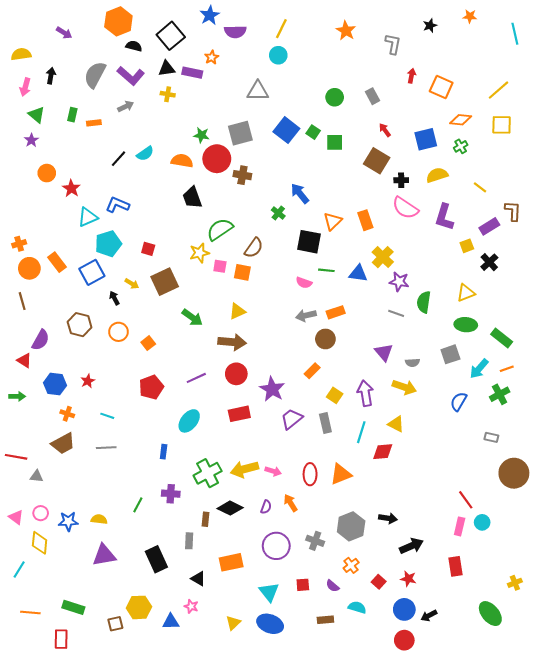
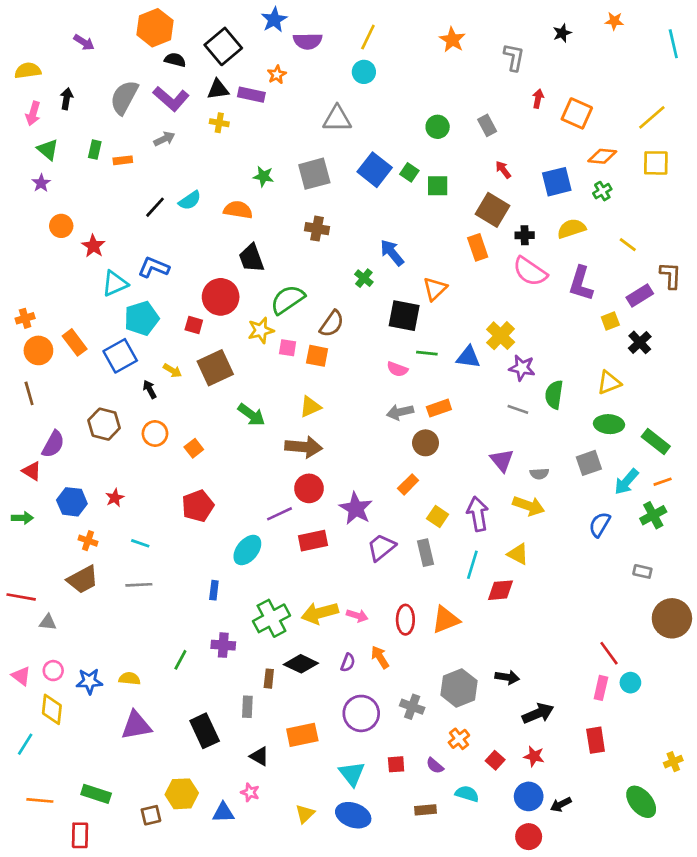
red circle: (217, 159) -> (221, 297), moved
orange rectangle: (365, 220) -> (478, 247), moved
purple line: (196, 378) -> (280, 514), moved

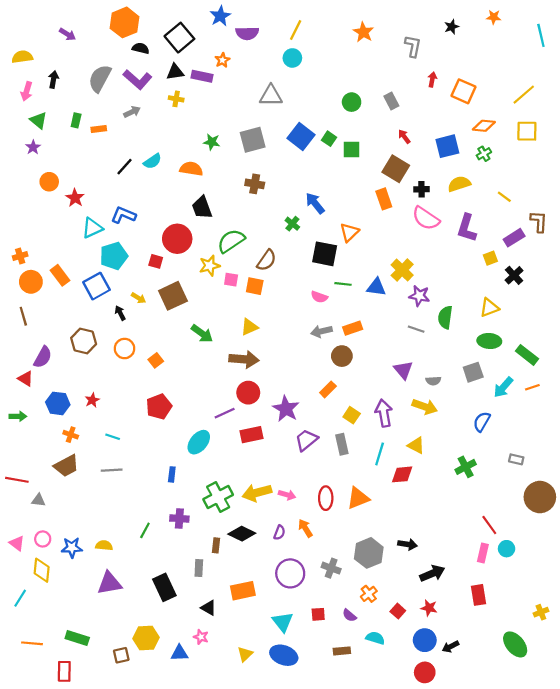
green cross: (653, 515) -> (466, 467), moved

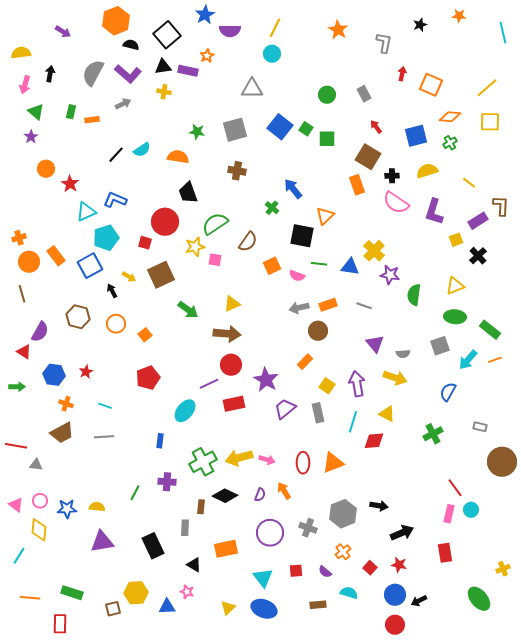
orange square: (255, 286) -> (272, 266), moved, turned -36
gray line: (416, 329) -> (364, 306), moved

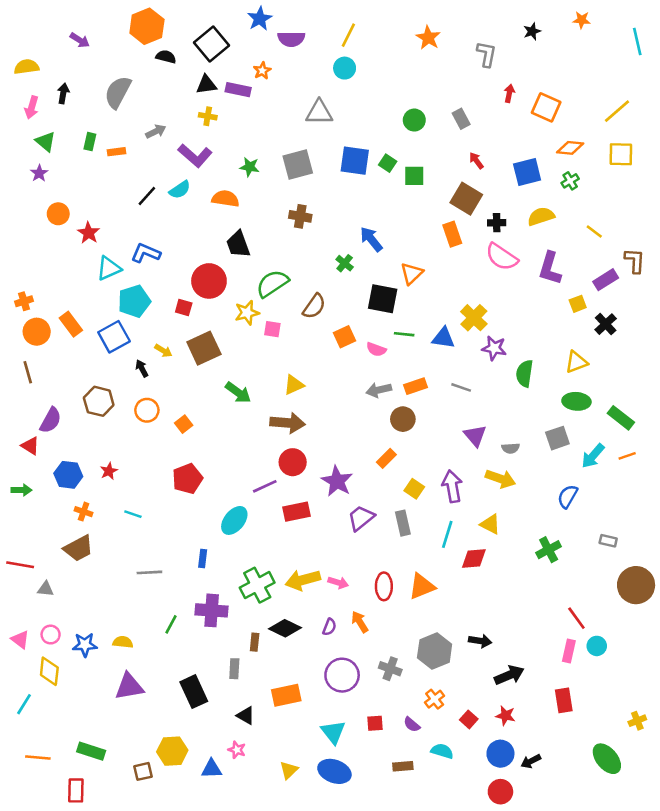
purple L-shape: (128, 74) -> (195, 156), moved
blue square: (280, 127) -> (355, 161), turned -30
gray line: (104, 437) -> (149, 572), moved
purple cross: (167, 482) -> (212, 610), size x1.4

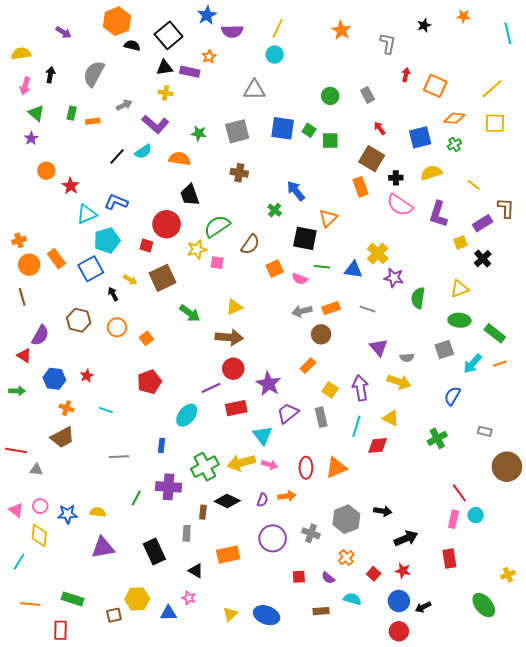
orange arrow: (360, 622) -> (287, 496), turned 114
cyan triangle: (333, 732) -> (262, 435), moved

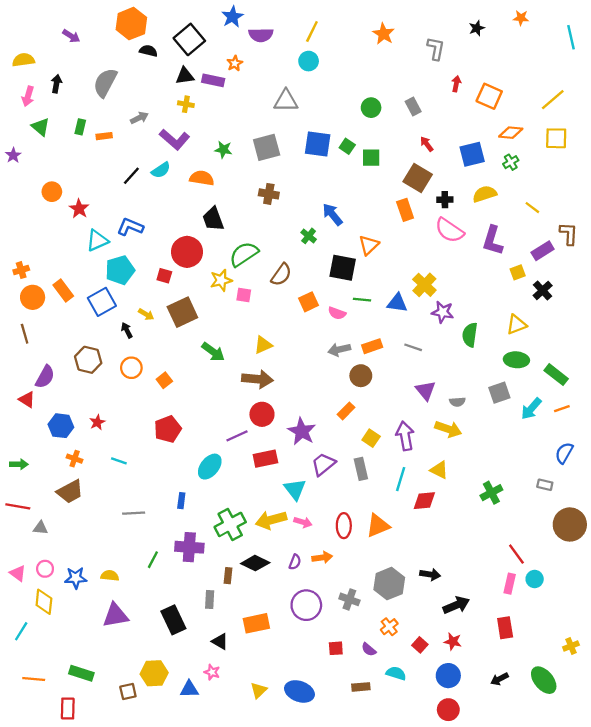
purple star: (31, 138) -> (13, 155), moved
green arrow: (17, 391) -> (19, 464), moved
blue semicircle: (452, 396) -> (564, 453), moved
black arrow: (423, 607) -> (499, 679), moved

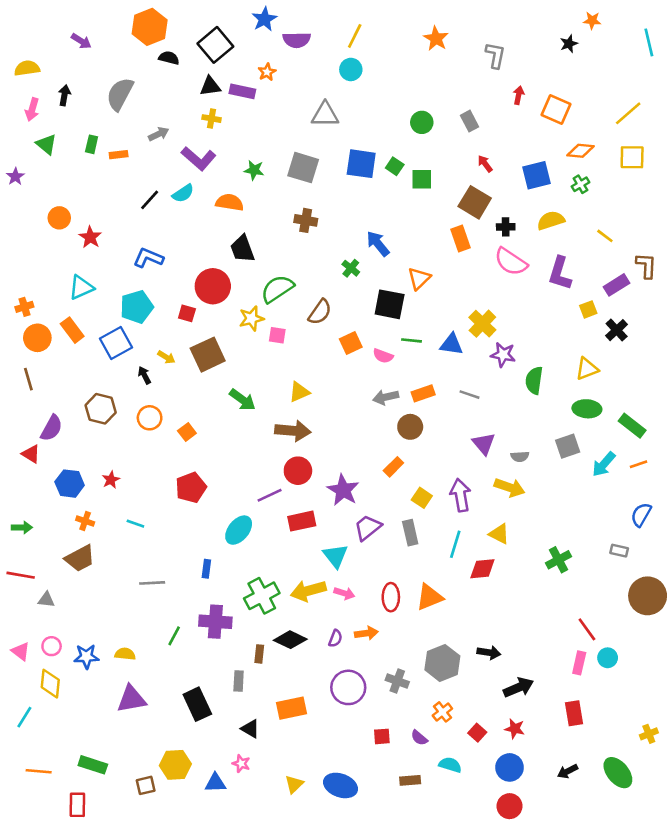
black star: (477, 28) -> (569, 44), moved
gray square: (267, 147) -> (303, 168), turned 32
cyan triangle: (97, 241) -> (81, 288), moved

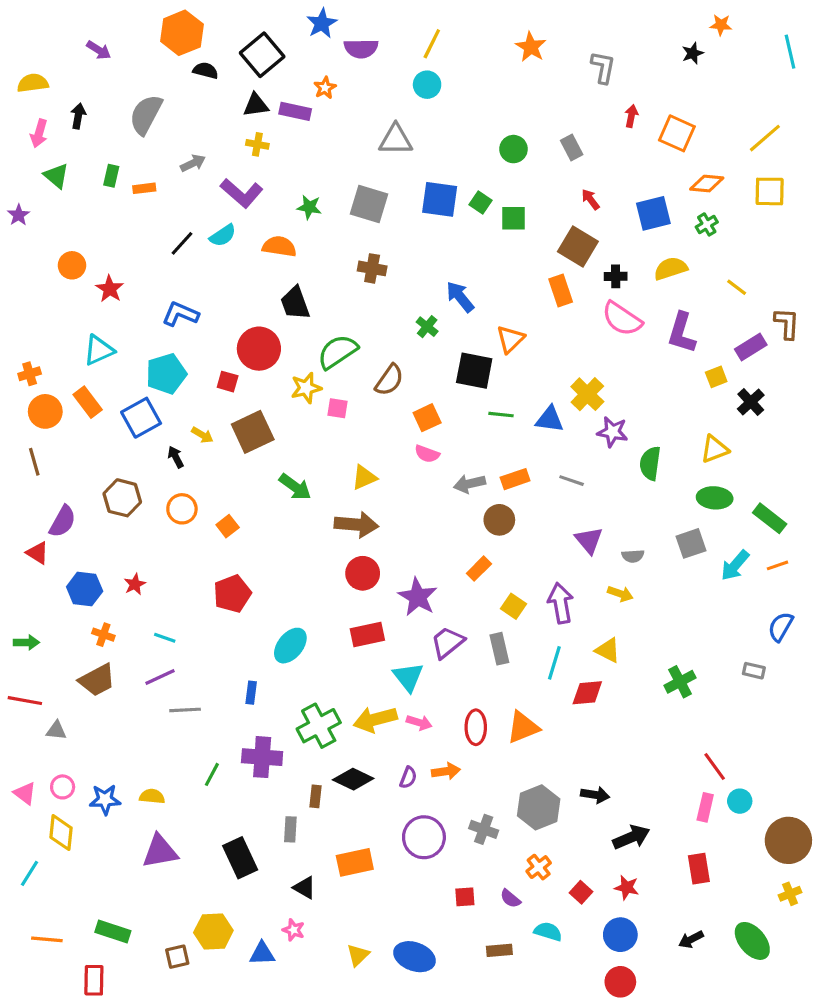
pink semicircle: (383, 356) -> (427, 454), moved
yellow arrow: (510, 487) -> (620, 594), size x0.7
purple line: (270, 495) -> (160, 677), moved
brown circle: (648, 596) -> (788, 840), moved

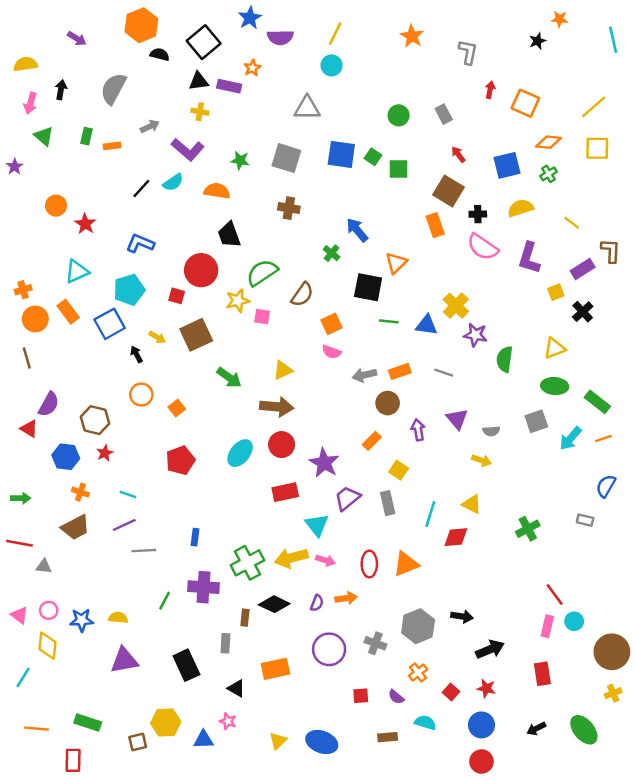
brown hexagon: (122, 498) -> (95, 420), moved
purple arrow: (561, 603) -> (418, 430), moved, size x0.7
cyan ellipse: (290, 646) -> (240, 453), moved

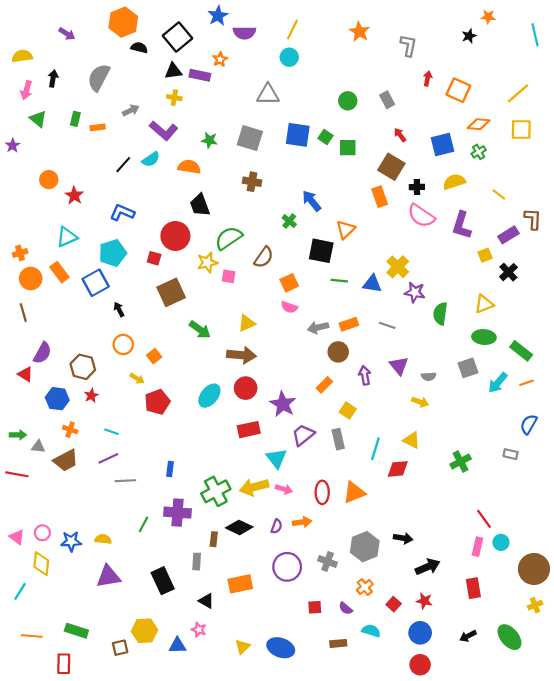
yellow arrow: (157, 337) -> (137, 379), moved
gray triangle: (44, 566) -> (38, 447), moved

